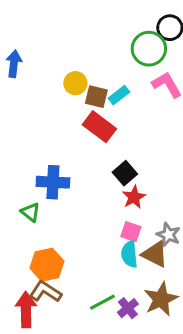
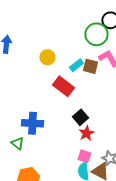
brown square: (96, 97) -> (90, 66), moved

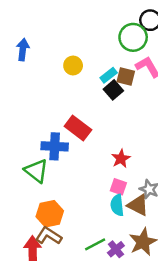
red rectangle: (63, 86) -> (78, 128), moved
black square: (80, 117) -> (113, 90), moved
green triangle: (17, 143) -> (36, 171), size x1.5

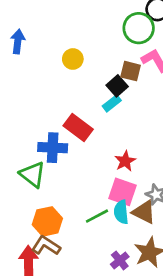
cyan rectangle: (109, 75) -> (112, 103), moved
pink square: (118, 187) -> (122, 192), size x1.5
green line: (95, 244) -> (97, 216), moved

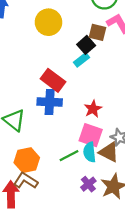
yellow circle: (73, 59) -> (48, 22), size x1.5
blue cross: (53, 148) -> (50, 102), moved
purple cross: (120, 260) -> (88, 184), moved

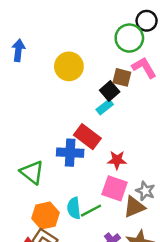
red rectangle: (53, 80) -> (87, 137), moved
red star: (93, 109) -> (117, 160), turned 30
cyan semicircle: (90, 152) -> (74, 208), moved
brown triangle: (109, 152) -> (134, 207), turned -50

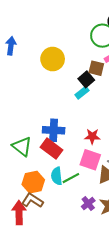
red rectangle: (87, 137) -> (52, 149), moved

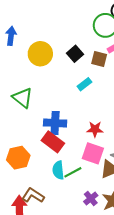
yellow circle: (53, 59) -> (40, 54), moved
black square: (86, 79) -> (75, 54), moved
green triangle: (22, 147) -> (23, 98), moved
orange hexagon: (33, 182) -> (18, 158), moved

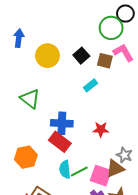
pink square: (93, 153) -> (101, 176), moved

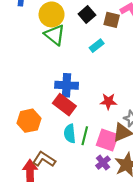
green triangle: (30, 99) -> (55, 35), moved
red star: (101, 129) -> (108, 101), moved
green line: (79, 171) -> (85, 136), turned -48

